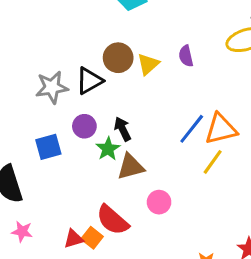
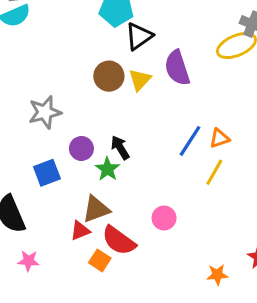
purple semicircle: (186, 56) -> (177, 68), size x1.6
black triangle: (89, 81) -> (139, 36), moved
orange triangle: (221, 129) -> (220, 138), size x0.6
brown triangle: (131, 167) -> (96, 209), moved
red triangle: (74, 239) -> (80, 231), moved

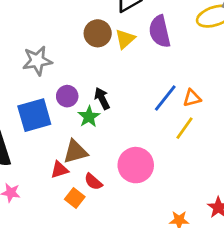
blue square: (47, 173) -> (34, 115), size x1.4
pink circle: (164, 218) -> (136, 165), size x1.6
red semicircle: (119, 241) -> (93, 182), size x0.6

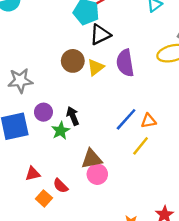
brown triangle: (75, 152) -> (92, 159), moved
pink circle: (136, 165) -> (97, 174), size x0.7

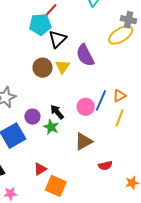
pink circle: (97, 174) -> (86, 107), moved
red semicircle: (61, 186) -> (105, 166), moved, turned -40
orange square: (44, 198) -> (56, 186), size x1.5

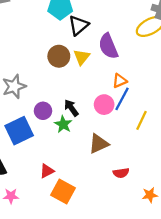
orange triangle: (119, 96) -> (120, 81), moved

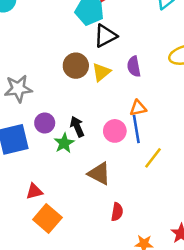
purple semicircle: (108, 46) -> (134, 66), size x0.7
blue line: (122, 99) -> (136, 129), turned -50
brown triangle: (99, 144) -> (99, 173), turned 40
red semicircle: (121, 173) -> (117, 212), turned -84

